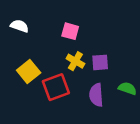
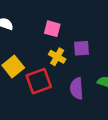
purple square: (100, 62) -> (82, 48), moved

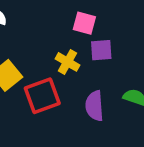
pink square: (52, 29) -> (84, 23), moved

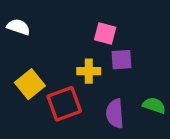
yellow cross: (67, 62) -> (89, 71), turned -30

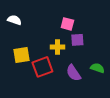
yellow square: (30, 84) -> (21, 55), turned 30
purple semicircle: (115, 114) -> (73, 73), turned -30

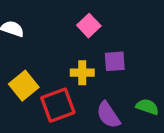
pink square: (67, 24) -> (89, 26), moved, turned 32
yellow square: (21, 55) -> (24, 86), turned -30

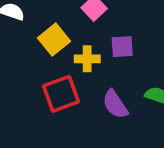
yellow square: (24, 86) -> (54, 40), moved

